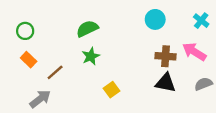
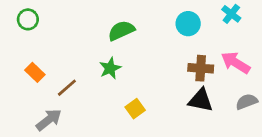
cyan cross: (201, 21) -> (231, 14), moved
green semicircle: (87, 29) -> (121, 31), moved
green circle: (25, 31) -> (28, 19), moved

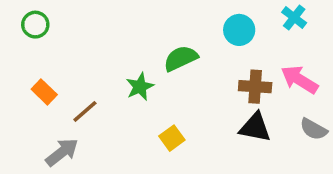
green semicircle: (121, 31) -> (181, 58), moved
gray semicircle: (247, 102) -> (314, 129), turned -130

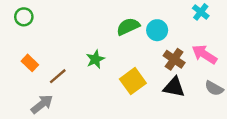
cyan circle: (239, 30) -> (157, 30), moved
green semicircle: (181, 58) -> (128, 27), moved
brown cross: (255, 87) -> (174, 59), turned 30
yellow square: (172, 138) -> (133, 81), moved, size x1.5

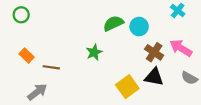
green star: (95, 59) -> (94, 52), moved
brown line: (58, 76) -> (51, 67), turned 49
yellow square: (133, 81) -> (127, 87), moved

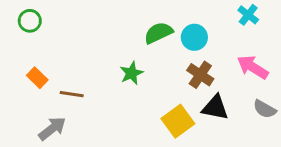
brown cross: (154, 52) -> (200, 75), moved

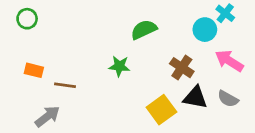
cyan circle: (194, 37) -> (205, 30), moved
green star: (132, 73) -> (119, 66), turned 30
orange rectangle: (37, 78) -> (34, 70), turned -30
gray semicircle: (265, 109) -> (228, 99), moved

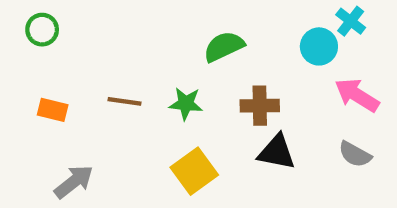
brown cross: (182, 68) -> (260, 106), moved, turned -35
brown line: (65, 85) -> (125, 101), moved
black triangle: (195, 97) -> (277, 152), moved
yellow square: (161, 110) -> (194, 171), moved

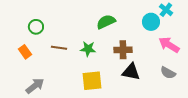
green circle: (42, 30) -> (36, 27), moved
orange rectangle: (53, 110) -> (25, 52), turned 40
yellow square: (194, 171) -> (92, 81), turned 30

